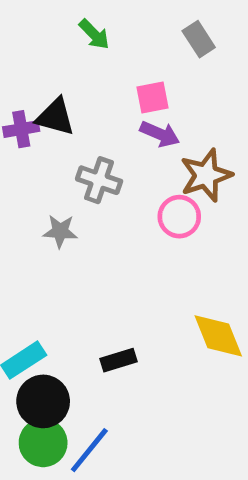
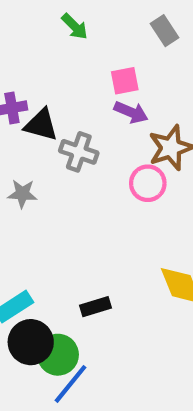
black triangle: (55, 117) -> (41, 125), moved
gray star: (60, 231) -> (22, 194), moved
green circle: (43, 443) -> (58, 355), moved

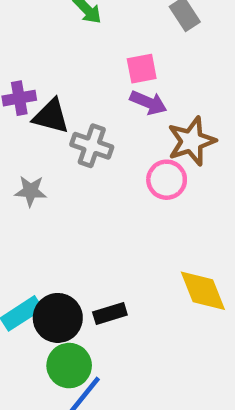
black circle: (31, 342) -> (58, 318), moved

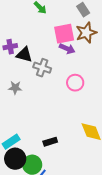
pink square: (142, 69) -> (64, 34), size x1.5
brown star: (192, 141) -> (86, 33), moved
black circle: (58, 318) -> (15, 159), moved

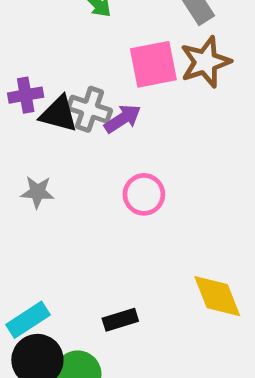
purple arrow: (67, 49) -> (123, 119), moved, turned -56
gray cross: (42, 68) -> (90, 109), moved
pink circle: (75, 83) -> (144, 194), moved

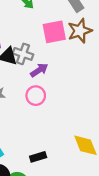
purple arrow: (123, 119) -> (39, 70), moved
pink circle: (144, 194) -> (36, 96), moved

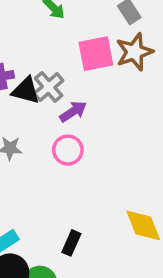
gray cross: (23, 54) -> (49, 87), turned 30
black rectangle: (38, 157) -> (71, 243), turned -49

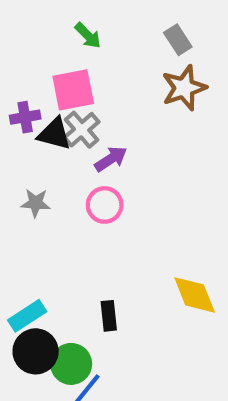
pink square: (96, 54) -> (73, 90), moved
black rectangle: (71, 243) -> (109, 316), turned -30

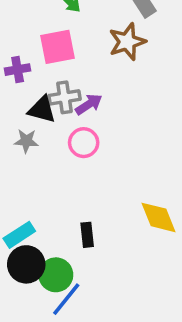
brown star: (184, 88) -> (127, 42), moved
gray cross: (82, 130) -> (65, 97), moved, turned 32
black triangle: (54, 134) -> (42, 110), moved

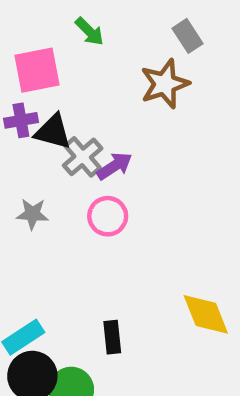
pink square: (58, 47) -> (37, 70), moved
gray cross: (65, 97) -> (83, 157), turned -32
black triangle: (42, 110) -> (53, 132), moved

